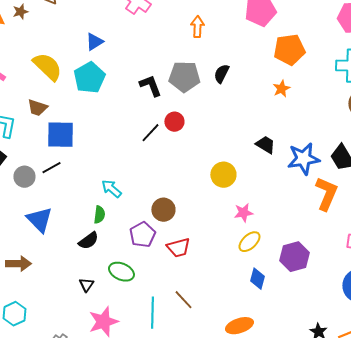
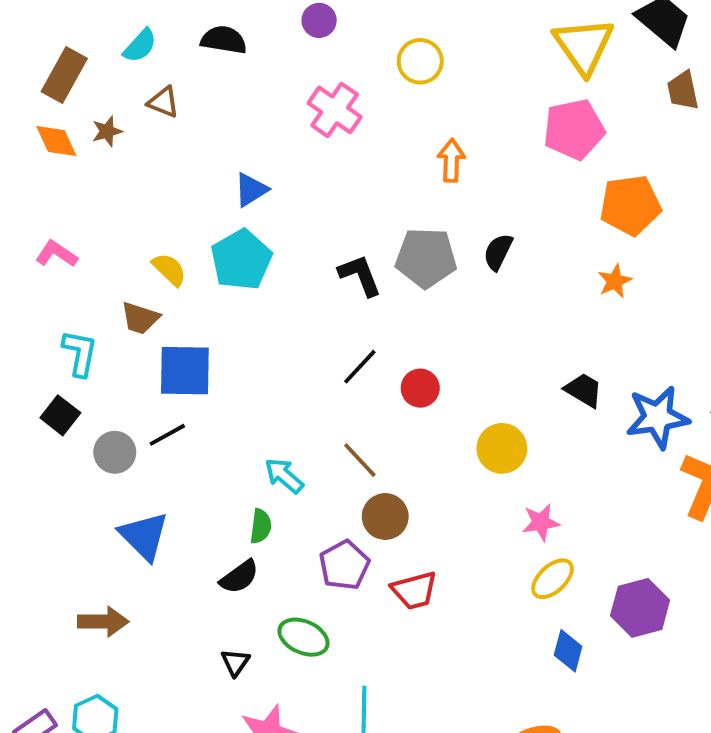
yellow semicircle: (47, 67) -> (169, 269), moved, size x0.6
red circle: (174, 122) -> (420, 388), moved
brown line: (183, 300) -> (360, 460), moved

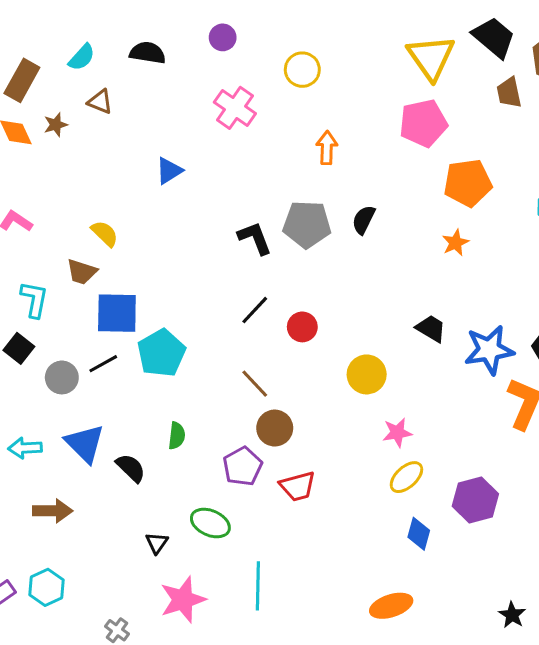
cyan pentagon: (241, 260) -> (161, 353), moved
cyan arrow: (284, 476) -> (25, 448), moved, turned -44
black semicircle: (239, 577) -> (131, 468), moved, turned -100

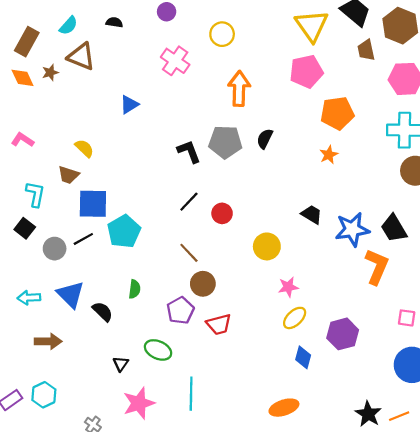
black semicircle: (148, 53) -> (114, 22), size x0.7
brown triangle: (100, 102) -> (81, 57), size x1.6
orange arrow: (327, 148) -> (239, 89), size x1.5
black star: (512, 615) -> (368, 414), size x1.4

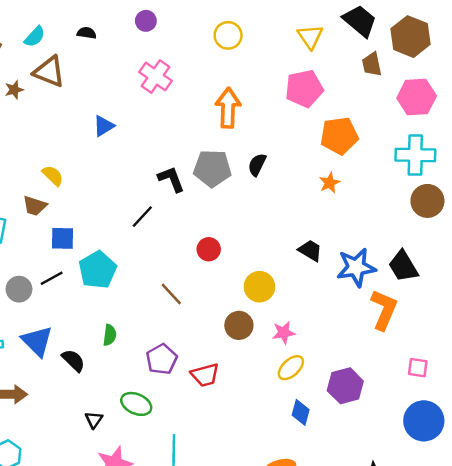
yellow triangle: (312, 26) -> (310, 37), size x0.7
yellow circle: (222, 34) -> (228, 35), moved
black line: (189, 202) -> (142, 217), moved
blue square: (93, 204) -> (62, 238), size x0.7
brown circle: (203, 284) -> (239, 325), moved

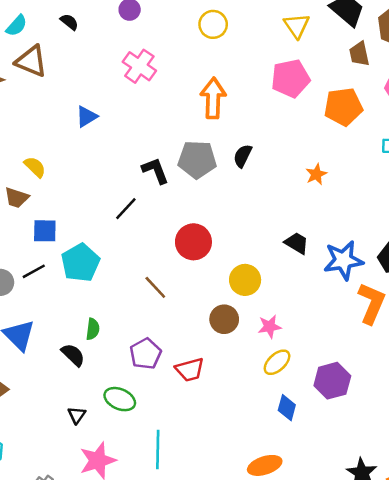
black semicircle: (87, 33) -> (69, 22), turned 30
orange pentagon: (339, 136) -> (343, 107), moved
red circle: (209, 249) -> (193, 242), size x1.5
black semicircle: (73, 360) -> (73, 355), moved

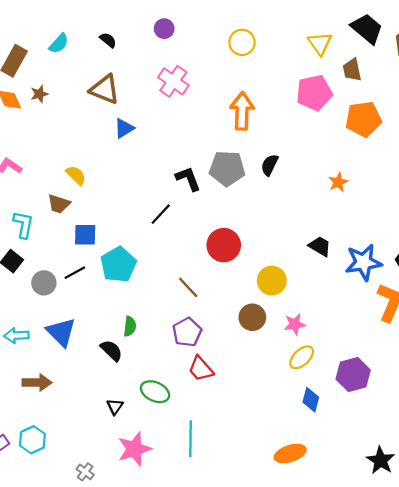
brown trapezoid: (359, 54) -> (352, 70), moved
brown triangle: (31, 61) -> (105, 89), moved
purple pentagon: (146, 354) -> (187, 332), moved
red trapezoid: (190, 370) -> (201, 369), moved, turned 64

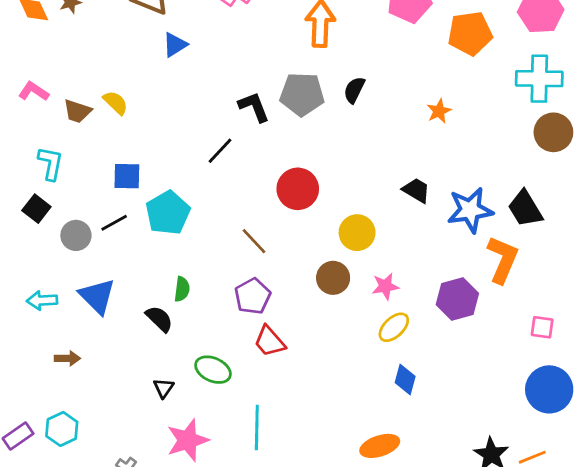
brown trapezoid: (59, 204) -> (77, 111), moved
purple hexagon: (353, 375) -> (457, 299), moved
brown arrow: (37, 383) -> (67, 358), size x0.7

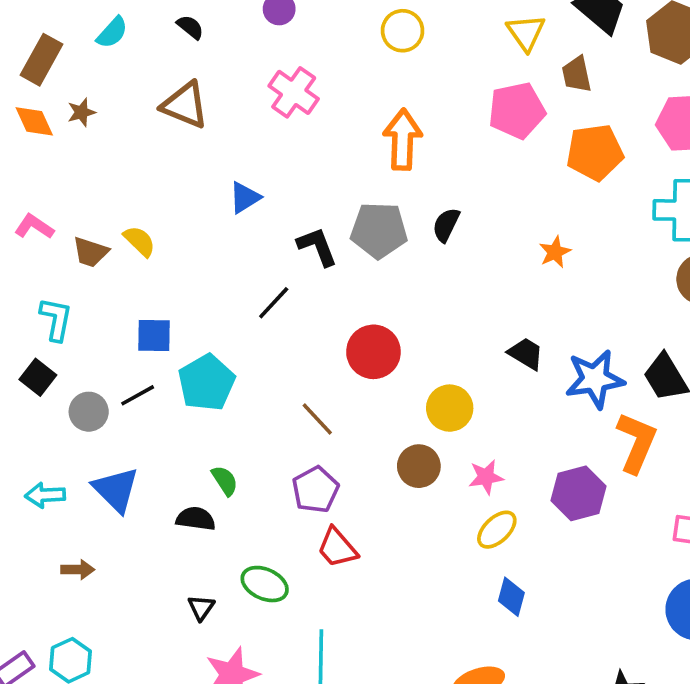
blue triangle: (175, 45) -> (245, 198), moved
green semicircle: (182, 289) -> (225, 481), turned -40
black semicircle: (159, 319) -> (196, 519), turned -36

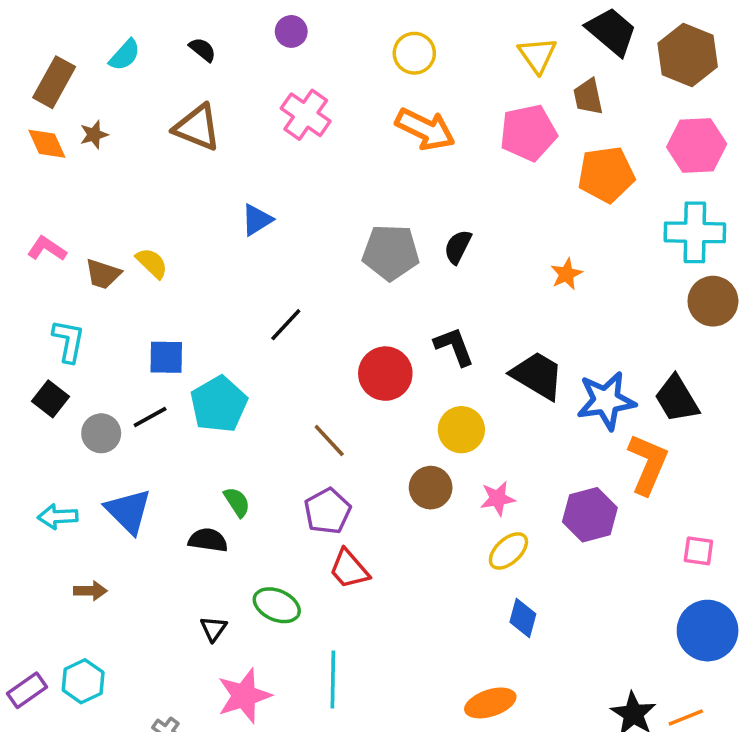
orange arrow: (403, 140) -> (425, 129), moved, turned 114
black L-shape: (317, 247) -> (454, 346), moved
black trapezoid: (526, 354) -> (537, 375), size x1.5

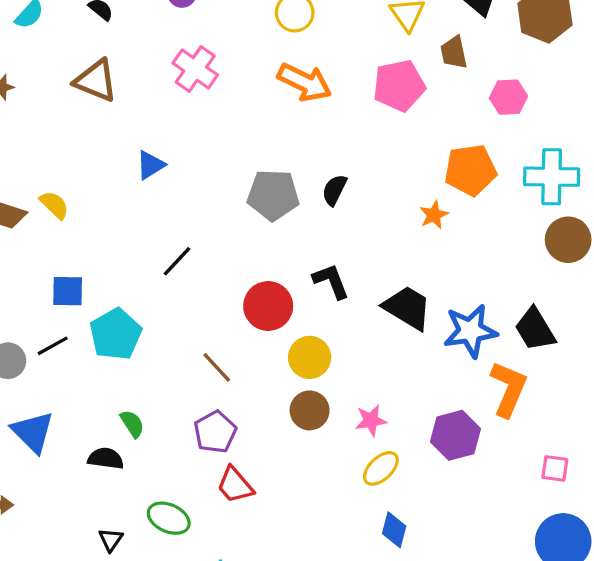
pink hexagon: (697, 146) -> (508, 97), moved, size x0.7
orange pentagon: (606, 174) -> (470, 170), moved
yellow circle: (461, 430) -> (310, 357), moved

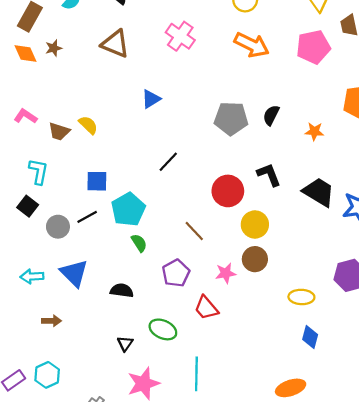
orange star: (434, 215) -> (314, 131), moved, turned 30
pink star: (371, 420) -> (226, 273), moved
green semicircle: (132, 424) -> (139, 243), moved
purple pentagon: (215, 432) -> (176, 273), moved
yellow ellipse: (381, 468) -> (301, 297), turned 45

